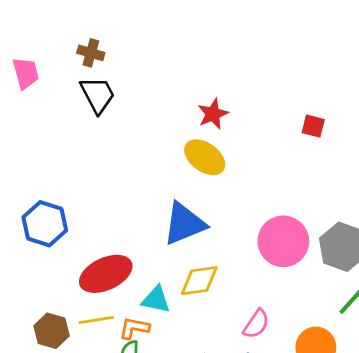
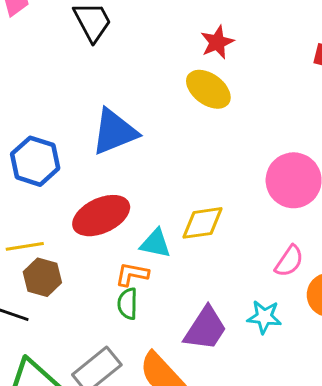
blue triangle: (184, 224) -> (114, 132), moved
yellow line: (96, 320) -> (25, 246), moved
pink semicircle: (256, 324) -> (289, 261), moved

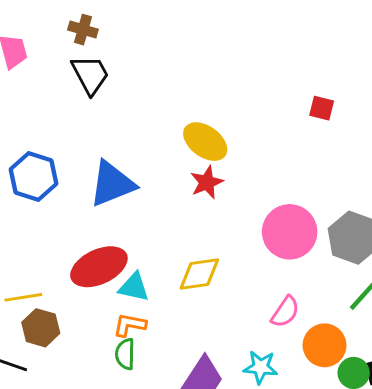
red star: (217, 42) -> (207, 182), moved
blue hexagon: (35, 161) -> (34, 177), moved
cyan triangle: (156, 243) -> (134, 287), moved

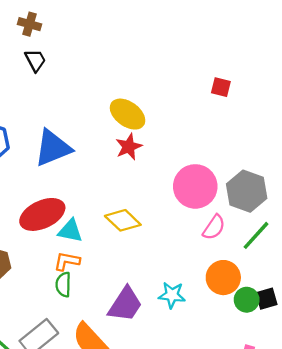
black trapezoid: (90, 75) -> (35, 60), size x0.7
yellow diamond: (199, 274) -> (123, 220), turned 52
pink semicircle: (285, 312) -> (214, 227), moved

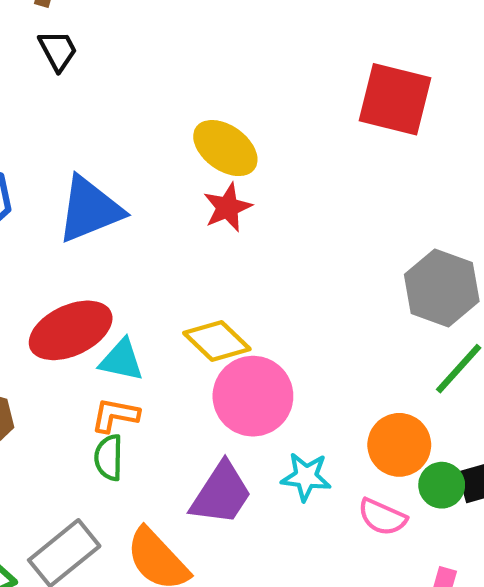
red square: (221, 87) -> (395, 99), size x2.0
pink circle: (195, 186) -> (253, 396), moved
pink semicircle: (214, 227) -> (382, 517), moved, turned 80

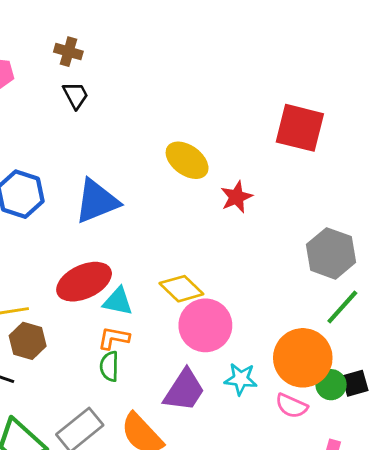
red star: (227, 207) -> (236, 197), moved
orange circle: (399, 445) -> (303, 358), size x1.4

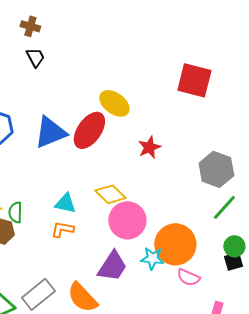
red star: (236, 197) -> (149, 147), moved
red ellipse: (84, 282) -> (89, 130), moved, turned -30
orange circle: (303, 358) -> (175, 244), moved
green semicircle: (109, 366) -> (15, 212), moved
green circle: (331, 385) -> (234, 246), moved

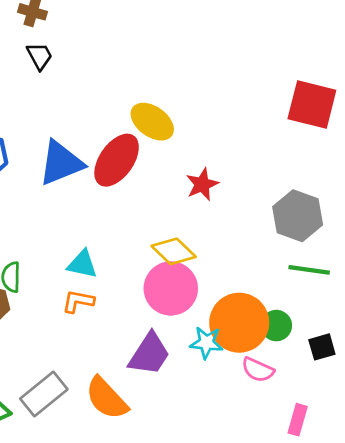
red square: (194, 80) -> (312, 105), moved
yellow diamond: (110, 194) -> (174, 251), moved
green line: (224, 207) -> (309, 270), turned 56
green circle: (234, 246) -> (276, 326), moved

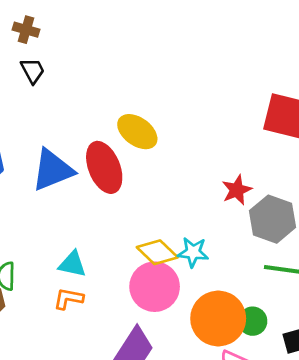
red ellipse: (117, 160) -> (104, 167), turned -57
red star: (202, 184) -> (237, 190), moved
cyan star: (206, 343) -> (193, 252), moved

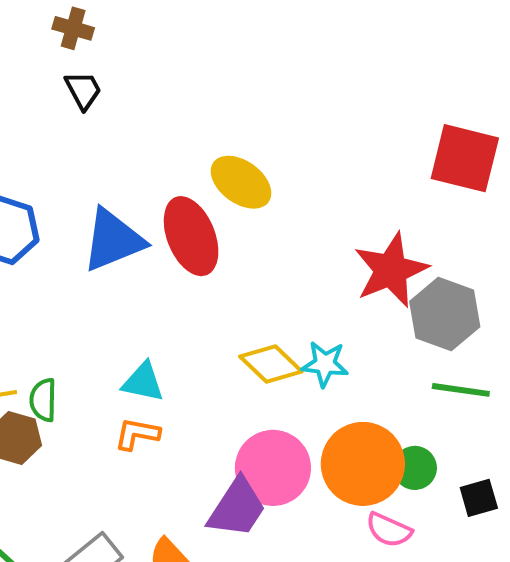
red star: (237, 190) -> (391, 270), size x1.6
pink circle: (155, 287) -> (273, 468), moved

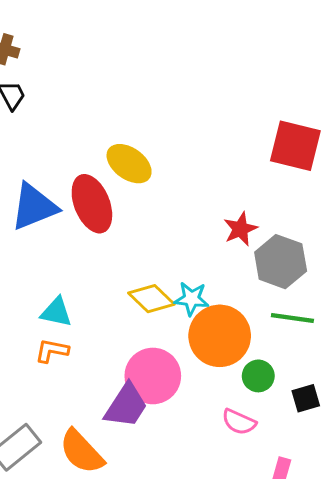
red star: (391, 270) -> (240, 229), size x0.6
orange circle: (363, 464) -> (220, 336), moved

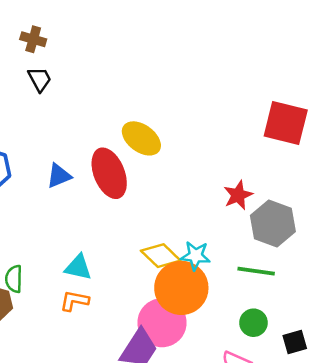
blue triangle: (34, 207) -> (59, 176), size x0.6
green line: (292, 318) -> (256, 271), moved
orange circle: (220, 336) -> (181, 288), moved

